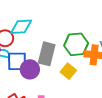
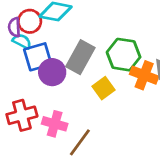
blue square: (17, 61) -> (38, 57), turned -30

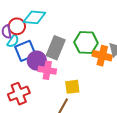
cyan semicircle: (22, 41) -> (13, 41), turned 104
yellow square: (103, 88) -> (72, 87), moved, turned 35
pink cross: (55, 124) -> (47, 70), moved

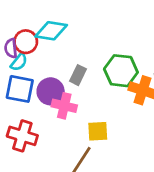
gray rectangle: (56, 48) -> (78, 75), size x0.6
blue square: (25, 51) -> (20, 89), moved, turned 30
red cross: (19, 94) -> (22, 136), turned 35

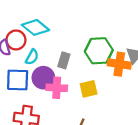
cyan diamond: (51, 31) -> (35, 27), turned 40
cyan semicircle: (19, 62) -> (32, 57), moved
yellow square: (98, 131) -> (89, 89), moved

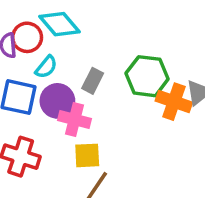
yellow square: (89, 89) -> (87, 155), moved

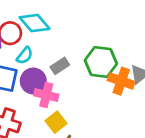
gray rectangle: (93, 81) -> (60, 66), turned 30
yellow square: (87, 155) -> (56, 122), turned -35

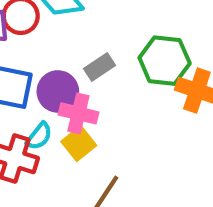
cyan semicircle: (25, 55) -> (39, 136), moved
yellow square: (56, 122) -> (79, 143), moved

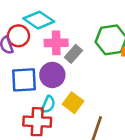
pink cross: (78, 113) -> (56, 43), moved

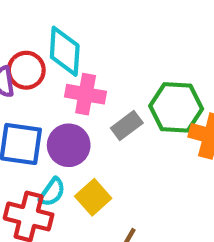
cyan diamond: (39, 20) -> (65, 51), turned 48
gray rectangle: (73, 54) -> (127, 126), moved

